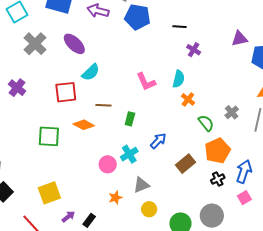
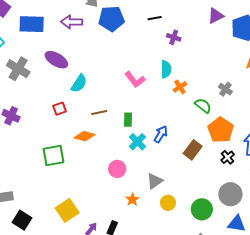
red square: (66, 92) -> (60, 109), size x0.6
orange cross: (188, 99) -> (180, 87), turned 32
cyan cross: (129, 154) -> (137, 142), moved

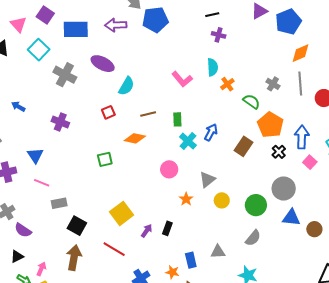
black line: (155, 18) -> (212, 15), moved
green square: (53, 156) -> (105, 159), size x0.7

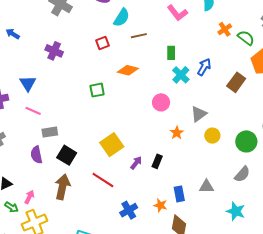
orange cross: (227, 84) -> (225, 29), moved
brown line: (148, 114) -> (139, 36), moved
purple semicircle: (23, 230) -> (36, 155), moved, turned 42

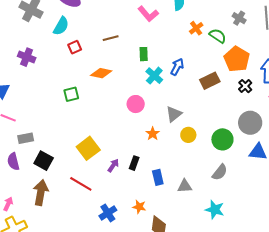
cyan semicircle: (122, 18) -> (61, 26), moved
brown rectangle: (236, 82) -> (210, 81), turned 30
blue rectangle: (179, 194) -> (158, 177), moved

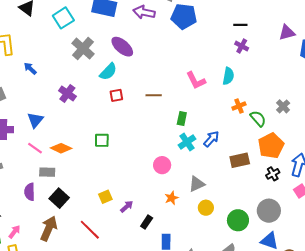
orange diamond: (101, 73) -> (61, 148), moved
yellow square: (88, 148) -> (105, 197), size x0.6
purple arrow: (113, 165) -> (127, 206), moved

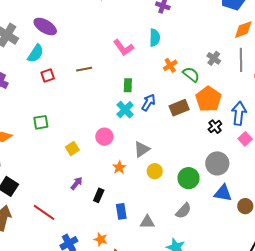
green rectangle: (182, 119) -> (128, 85), moved
brown rectangle: (240, 160) -> (179, 108), moved
yellow square: (105, 197) -> (72, 149), moved

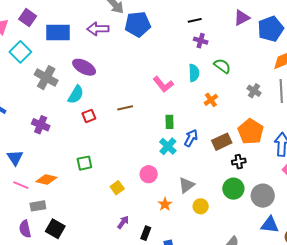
green semicircle: (191, 74) -> (222, 66), moved
black cross: (215, 127) -> (239, 162), moved, turned 32
green circle: (189, 178) -> (233, 189), moved

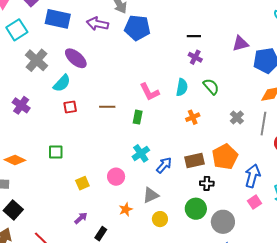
green rectangle: (170, 122) -> (138, 117), moved
blue arrow: (191, 138) -> (164, 165), moved

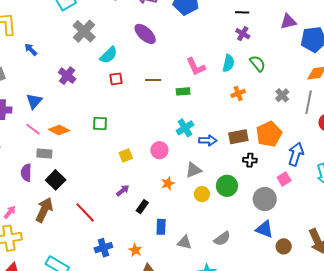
purple ellipse: (76, 58) -> (145, 34), moved
green rectangle: (138, 117) -> (183, 91), turned 72
blue arrow: (164, 165) -> (208, 140), turned 48
pink square: (255, 202) -> (284, 179), moved
green circle: (196, 209) -> (227, 186), moved

